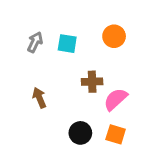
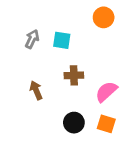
orange circle: (114, 36) -> (104, 17), moved
brown cross: (92, 82) -> (74, 75), moved

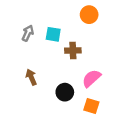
brown cross: (74, 75) -> (73, 51), moved
black circle: (74, 123) -> (65, 92), moved

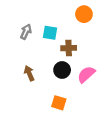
black circle: (65, 92) -> (62, 70), moved
orange square: (91, 106) -> (59, 103), moved

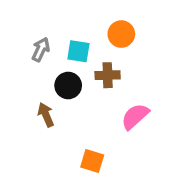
orange circle: (84, 14) -> (121, 34), moved
black circle: (62, 70) -> (68, 85), moved

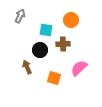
gray arrow: (41, 49) -> (20, 16), moved
orange square: (92, 161) -> (54, 78), moved

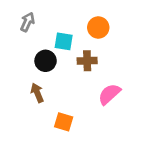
black circle: (40, 50) -> (46, 61), moved
orange square: (54, 78) -> (64, 122), moved

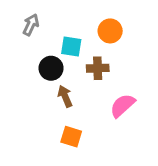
brown arrow: (37, 93) -> (65, 96), moved

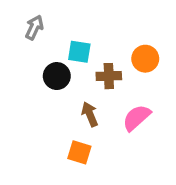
orange circle: (110, 31) -> (145, 59), moved
brown arrow: (65, 96) -> (90, 114), moved

